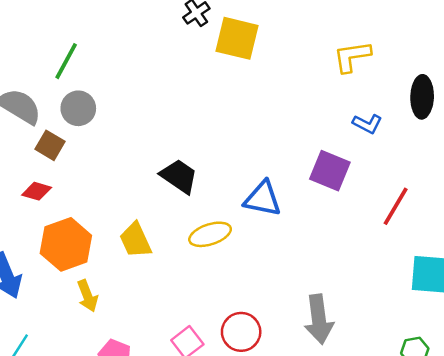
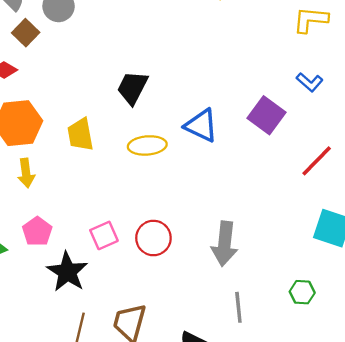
black trapezoid: (179, 176) -> (132, 88), turned -111

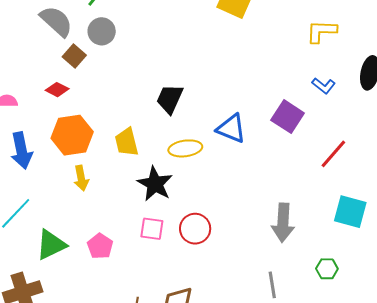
pink pentagon: (37, 231) -> (100, 246), moved
pink square: (104, 235) -> (152, 229), turned 35
gray arrow: (225, 244) -> (283, 223), moved
black star: (67, 272) -> (155, 184), moved

